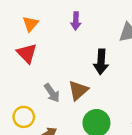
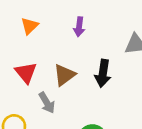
red triangle: (27, 53) -> (26, 73), moved
brown triangle: (78, 90) -> (64, 75), moved

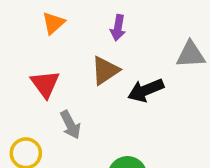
black arrow: (103, 73) -> (146, 90), turned 56
brown triangle: (64, 75) -> (105, 70), moved

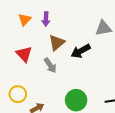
purple arrow: (118, 28) -> (46, 19), moved
gray arrow: (70, 125) -> (50, 65), moved

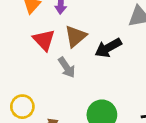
red triangle: (24, 54) -> (44, 40), moved

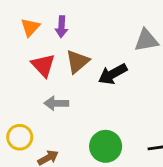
gray arrow: (67, 67) -> (56, 103), moved, turned 125

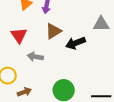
red triangle: (43, 65) -> (19, 35), moved

